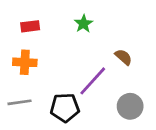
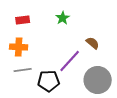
gray line: (20, 102) -> (23, 70), moved
gray circle: (130, 106) -> (98, 80), size x1.4

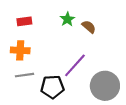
brown semicircle: (93, 43) -> (89, 27), moved

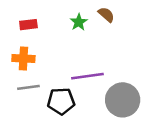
brown semicircle: (89, 27) -> (106, 15), moved
purple line: (75, 65) -> (87, 76), turned 40

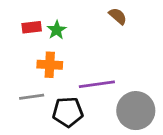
green star: (79, 22) -> (57, 30), moved
orange cross: (23, 58) -> (50, 65), moved

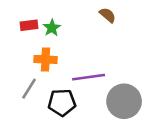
gray line: (32, 97) -> (29, 89), turned -50

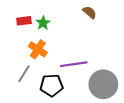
orange cross: (45, 59) -> (38, 49), turned 30

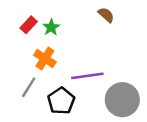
red rectangle: (24, 21) -> (29, 25), turned -40
black pentagon: (52, 85) -> (61, 101), turned -30

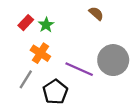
purple line: (87, 76) -> (79, 69), turned 32
gray circle: (122, 100) -> (113, 60), moved

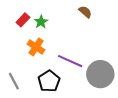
gray circle: (113, 60) -> (100, 74), moved
gray line: (26, 79) -> (14, 81), moved, turned -60

